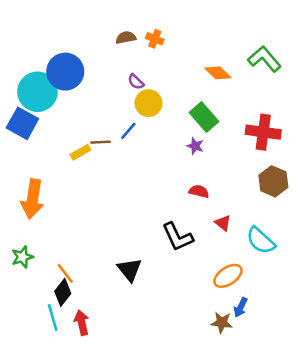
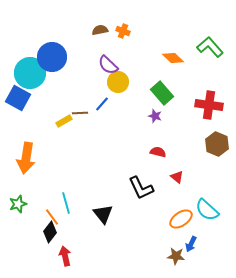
purple semicircle: (136, 82) -> (108, 65), size x1.5
cyan semicircle: (261, 241) -> (207, 210), moved
cyan line: (53, 318) -> (66, 203), moved

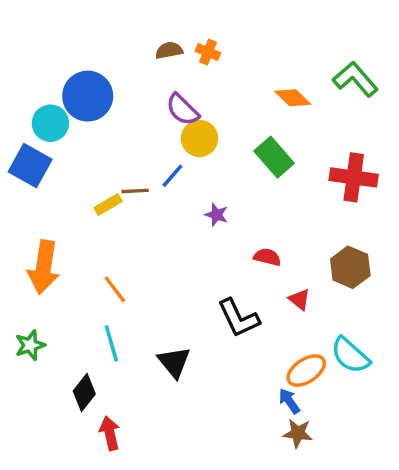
cyan circle: (30, 73) -> (50, 123), size x0.7
purple star: (155, 116) -> (216, 215), moved
brown hexagon: (217, 144) -> (350, 267), moved
orange line: (52, 217) -> (115, 289), moved
blue arrow: (191, 244) -> (289, 401), moved, turned 119

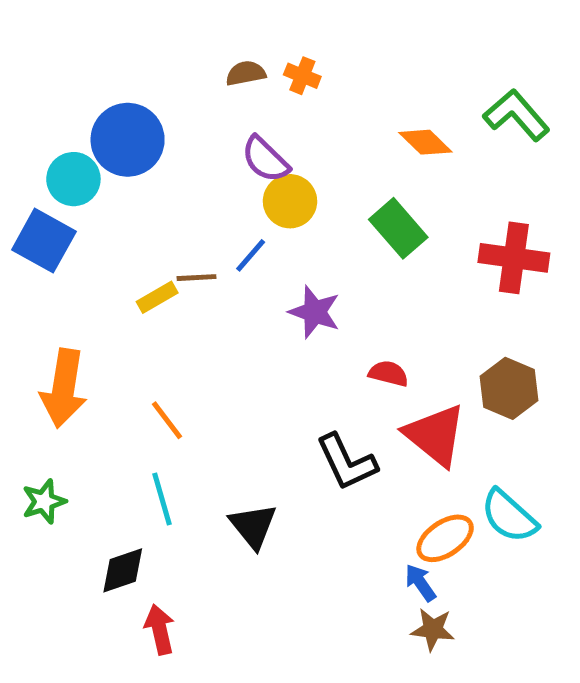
purple star: (216, 215) -> (315, 312), size x1.5
red triangle: (299, 299) -> (435, 435), size x2.0
black diamond: (84, 393) -> (123, 570), turned 33

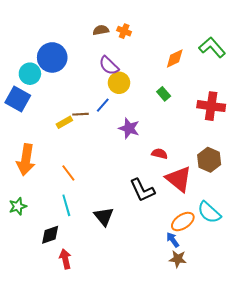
orange diamond: (425, 142) -> (175, 58), turned -70
green rectangle: (398, 228) -> (164, 94), size x0.6

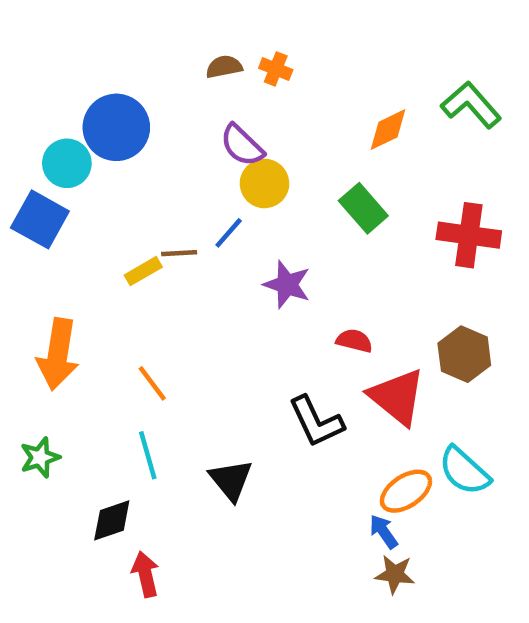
green rectangle: (164, 94) -> (363, 208), size x1.5

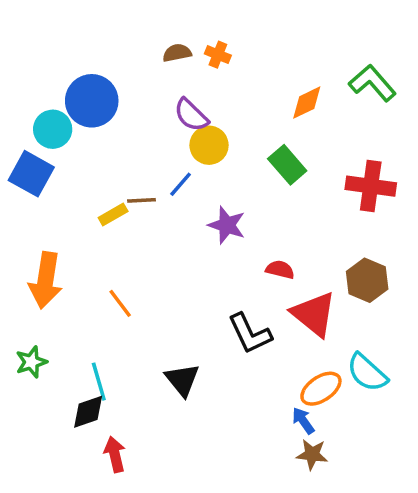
cyan line: (148, 455) -> (99, 382), moved

